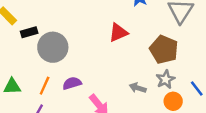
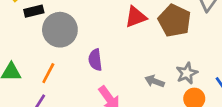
brown pentagon: (164, 49) -> (174, 21), moved
purple semicircle: (72, 83) -> (95, 60), moved, turned -84

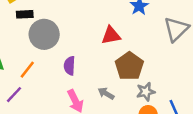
brown pentagon: (174, 21) -> (129, 66), moved
gray arrow: (155, 81) -> (106, 93), moved

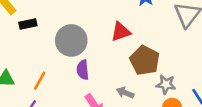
gray circle: (44, 34) -> (71, 40), moved
gray star: (146, 92) -> (166, 84), turned 30

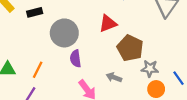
black rectangle: (28, 24) -> (35, 12), moved

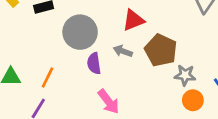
gray arrow: (114, 77) -> (123, 51), moved

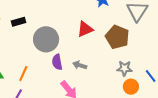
brown pentagon: (161, 50) -> (117, 37), moved
gray arrow: (123, 51) -> (80, 65), moved

